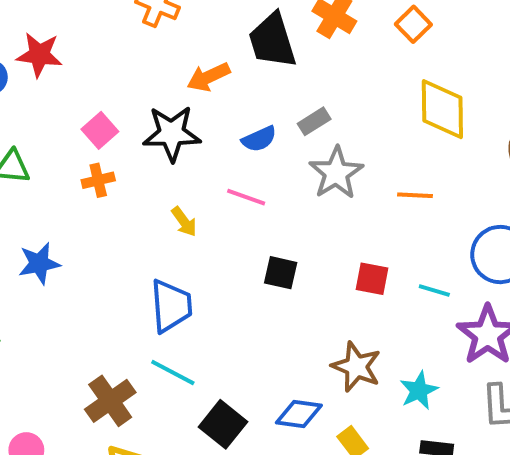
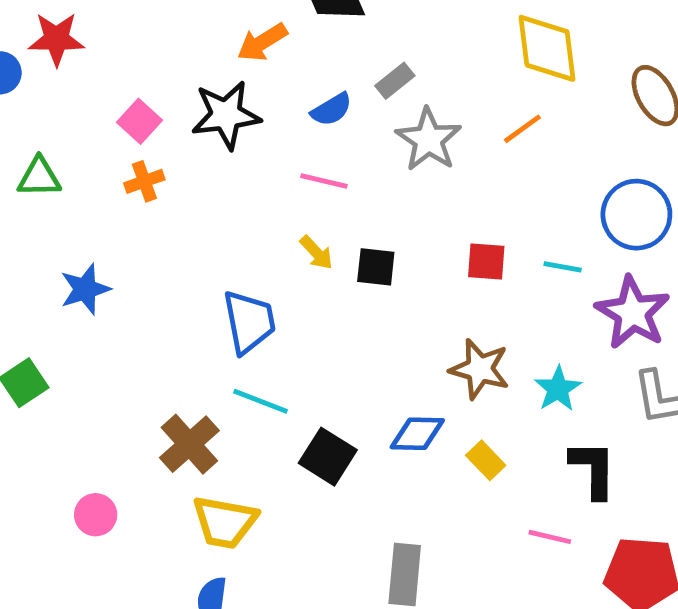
orange line: (415, 195) -> (522, 129), moved, turned -32
yellow arrow: (184, 222) -> (316, 253), moved

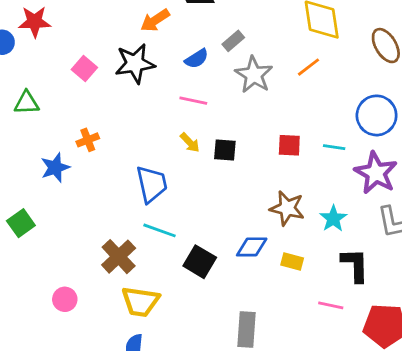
orange cross: (144, 181) -> (88, 140), moved
yellow rectangle: (486, 460) -> (292, 261), turned -30

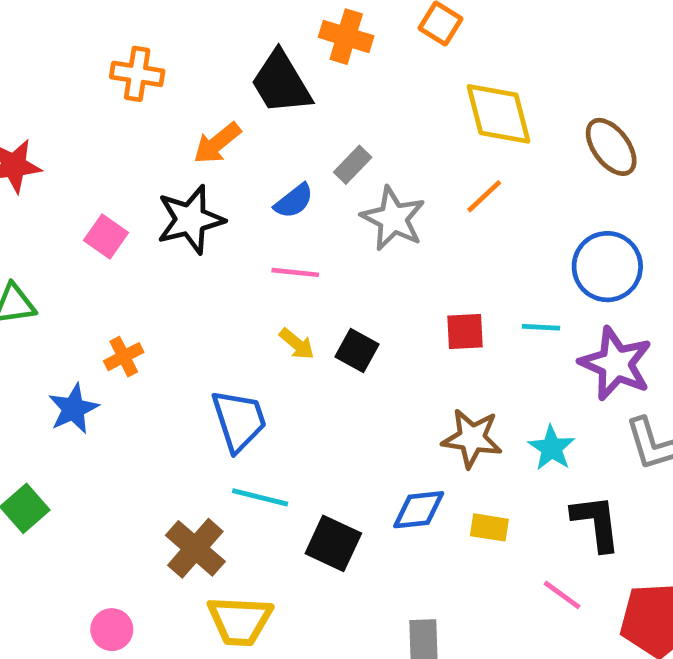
black square: (225, 150) -> (357, 350), turned 30
pink line: (331, 305) -> (562, 595), turned 30

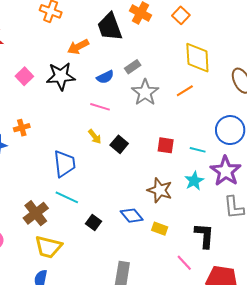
cyan star: (552, 448) -> (194, 181), moved
blue diamond: (419, 510) -> (132, 216), turned 45
black square: (333, 543) -> (93, 223), size x0.7

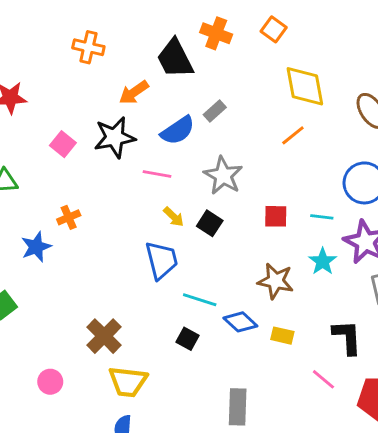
blue semicircle: (105, 77) -> (178, 130), size x1.4
gray star: (145, 92) -> (223, 176), moved
pink line: (100, 107) -> (157, 174), moved
blue trapezoid: (64, 164) -> (162, 260), moved
cyan line: (67, 197) -> (200, 300), moved

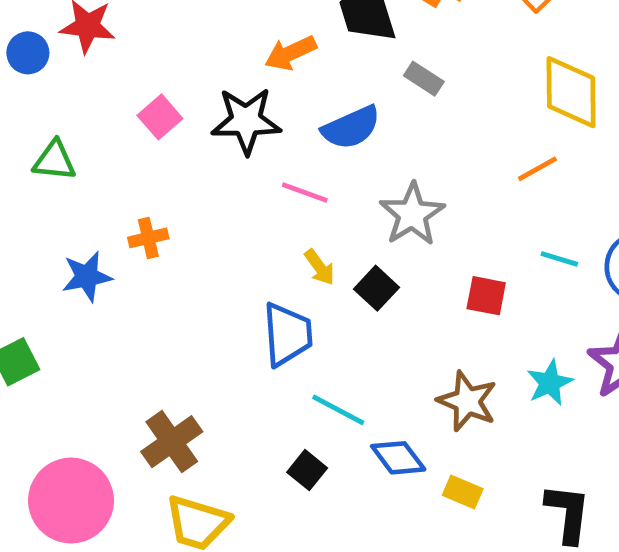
gray rectangle: (215, 111) -> (424, 79), moved, turned 65
cyan line: (322, 217) -> (559, 259), moved
pink circle: (50, 382) -> (71, 501), size x2.0

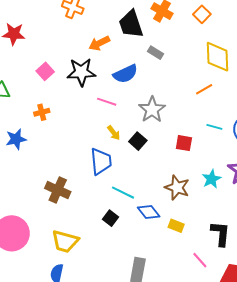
orange cross: (148, 238) -> (42, 112), moved
brown cross: (172, 442) -> (58, 190), moved, turned -30

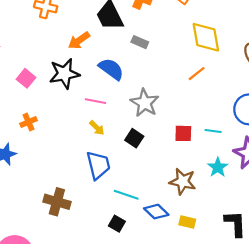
blue semicircle: (125, 74) -> (111, 69), turned -110
cyan line: (214, 127) -> (213, 131), moved
yellow arrow: (114, 133) -> (97, 128), moved

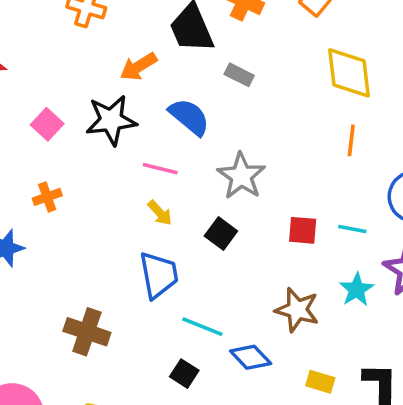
orange line: (197, 74) -> (351, 140), moved, turned -48
yellow rectangle: (187, 222) -> (320, 382), moved

